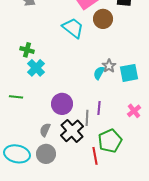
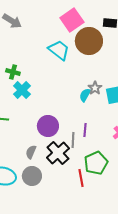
brown circle: (103, 19) -> (89, 41), size x1.4

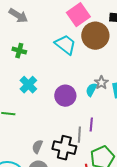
green cross: (13, 72) -> (19, 51), moved
purple circle: (48, 126) -> (65, 96), moved
black cross: (58, 153) -> (64, 148), turned -35

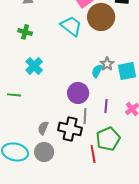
purple circle: (65, 96) -> (78, 93), moved
purple line: (91, 125) -> (106, 106), moved

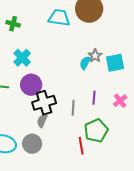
cyan trapezoid: (71, 26) -> (59, 18), turned -30
purple circle: (78, 93) -> (31, 85), moved
gray semicircle: (43, 128) -> (42, 121), moved
black cross: (70, 129) -> (44, 103), moved, turned -30

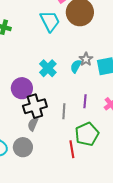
cyan trapezoid: (59, 18) -> (50, 21), turned 55
cyan cross: (22, 58) -> (48, 68), moved

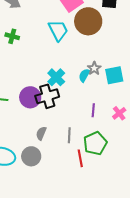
black cross: (35, 106) -> (47, 96), moved
gray line: (64, 111) -> (69, 135), moved

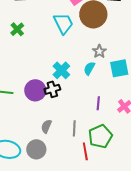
green cross: (12, 36) -> (17, 29), turned 32
gray star: (94, 68) -> (99, 51), moved
black cross: (47, 96) -> (52, 89), size x0.7

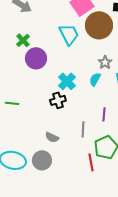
purple circle: (35, 90) -> (36, 58), moved
gray semicircle: (46, 126) -> (52, 137), turned -88
gray line: (74, 128) -> (83, 129), moved

